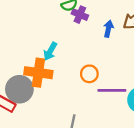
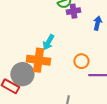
purple cross: (80, 15) -> (73, 11), turned -32

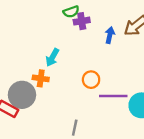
orange cross: (38, 60) -> (41, 78), size x0.6

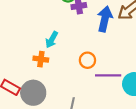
blue arrow: (110, 35) -> (105, 19), size x1.6
gray circle: (22, 95) -> (33, 93), moved

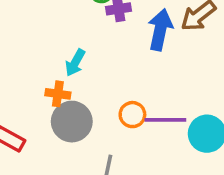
orange circle: (87, 60) -> (132, 115), moved
gray circle: (33, 93) -> (72, 122), moved

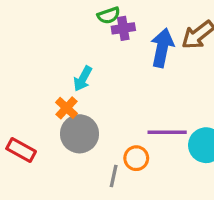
orange cross: (58, 94) -> (67, 108), turned 35
orange circle: (132, 115) -> (136, 158), moved

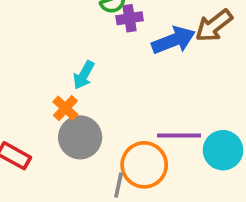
blue arrow: (162, 48) -> (174, 40), turned 57
orange circle: (136, 158) -> (144, 165), size x1.6

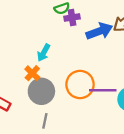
orange circle: (144, 165) -> (80, 85), moved
gray line: (119, 185) -> (45, 121), moved

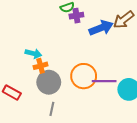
cyan arrow: (44, 53) -> (33, 54), moved, turned -105
orange cross: (32, 73) -> (41, 66), turned 32

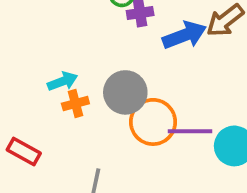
cyan arrow: (33, 54) -> (63, 81), turned -35
gray circle: (49, 82) -> (125, 92), moved

